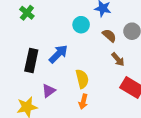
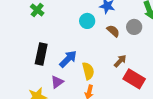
blue arrow: (58, 54) -> (68, 59), moved
brown arrow: (118, 59) -> (120, 61), moved, turned -96

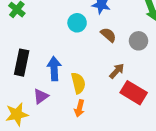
gray circle: (134, 27) -> (138, 41), moved
blue arrow: (68, 59) -> (54, 69), turned -48

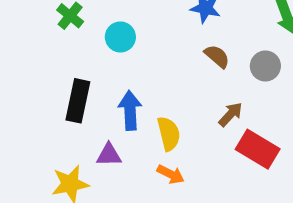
cyan circle: (77, 23) -> (120, 37), moved
purple triangle: (41, 96) -> (109, 155), turned 35
orange arrow: (79, 108) -> (171, 174), turned -77

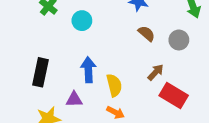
black rectangle: (78, 101) -> (41, 72), moved

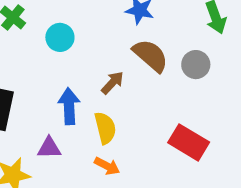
brown semicircle: (147, 34) -> (151, 55), size x1.5
brown arrow: (156, 72) -> (112, 83), moved

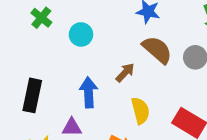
yellow semicircle: (105, 128) -> (140, 111), moved

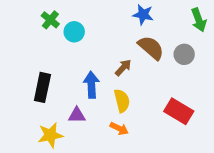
cyan circle: (81, 34) -> (74, 32), moved
yellow semicircle: (140, 111) -> (122, 101), moved

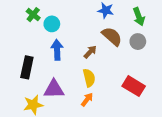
green arrow: (199, 20) -> (139, 17), moved
blue arrow: (91, 85) -> (57, 50), moved
purple triangle: (77, 115) -> (54, 89), size x1.5
orange arrow: (119, 129) -> (87, 100), turned -80

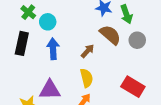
green arrow: (139, 17) -> (126, 14), moved
black rectangle: (27, 67) -> (22, 43), moved

